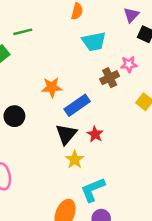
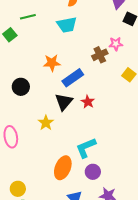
cyan trapezoid: (94, 41) -> (67, 25), moved
yellow star: (75, 160) -> (46, 123), moved

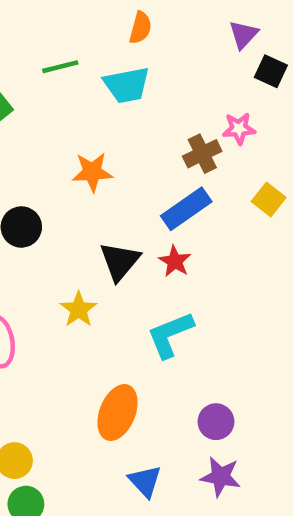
green line: (28, 17) -> (60, 67), moved
blue rectangle: (73, 78) -> (186, 209), moved
cyan L-shape: (86, 148) -> (170, 335), moved
purple circle: (93, 172) -> (216, 422), moved

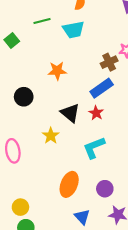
black triangle: (120, 261) -> (70, 113), turned -30
purple circle: (216, 422) -> (105, 189), moved

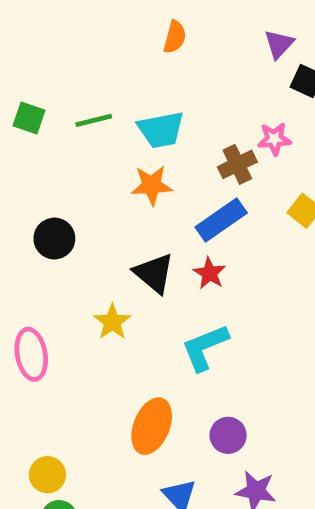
green line: (42, 21) -> (94, 120), moved
cyan trapezoid: (73, 30) -> (161, 130), moved
green square: (12, 40) -> (29, 118), turned -32
orange star: (57, 71) -> (152, 185), moved

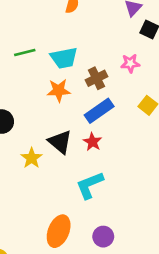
brown cross: (237, 164) -> (96, 78), moved
yellow star: (112, 322) -> (32, 158), moved

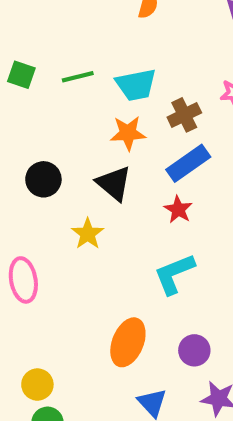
black triangle: (60, 142) -> (114, 183), moved

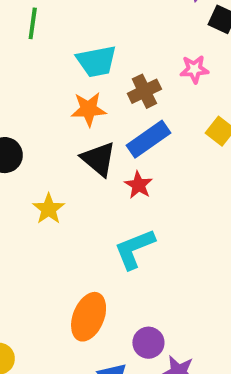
green line: (78, 77) -> (33, 23), moved, turned -68
black triangle: (114, 183) -> (99, 159), moved
purple circle: (194, 350) -> (148, 343), moved

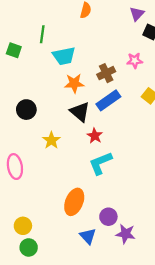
cyan trapezoid: (97, 61) -> (64, 56), moved
red star: (138, 185) -> (95, 136), moved

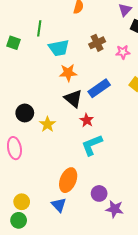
brown cross: (106, 73) -> (97, 43), moved
black circle: (26, 110) -> (25, 113), moved
blue triangle: (88, 236) -> (59, 205), moved
green circle: (29, 247) -> (19, 220), moved

